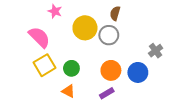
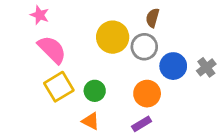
pink star: (55, 11) -> (40, 15), moved
blue circle: (138, 72) -> (173, 66), moved

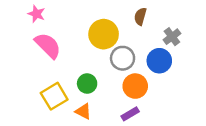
gray circle: (144, 47) -> (123, 58), moved
gray cross: (206, 67) -> (172, 37), moved
yellow square: (59, 87) -> (54, 96), moved

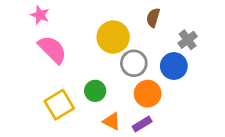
orange triangle: (83, 111) -> (112, 121), moved

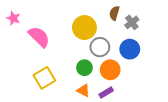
pink star: (40, 15) -> (13, 18), moved
gray cross: (188, 40) -> (132, 22), moved
green circle: (95, 91) -> (84, 68), moved

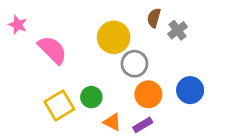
blue circle: (130, 49) -> (190, 90), moved
green circle: (84, 68) -> (91, 97), moved

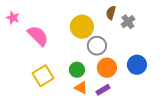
green circle: (91, 97) -> (77, 70), moved

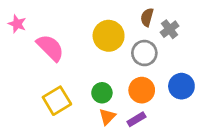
gray circle: (97, 46) -> (144, 53), moved
orange triangle: (81, 88) -> (107, 117), turned 48

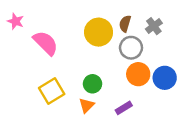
brown semicircle: (147, 17) -> (125, 24), moved
orange circle: (142, 90) -> (138, 74), moved
orange triangle: (107, 117) -> (87, 105), moved

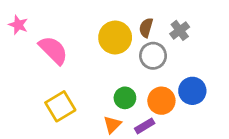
orange circle: (138, 74) -> (161, 101), moved
green circle: (93, 84) -> (125, 98), moved
orange triangle: (87, 105) -> (112, 125), moved

